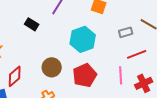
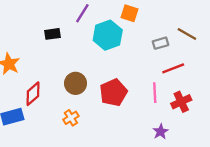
black rectangle: (32, 24) -> (53, 34), turned -40
cyan hexagon: (83, 39) -> (108, 35), moved

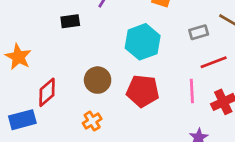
cyan hexagon: (108, 35) -> (143, 42), moved
red pentagon: (113, 93) -> (143, 91), turned 30

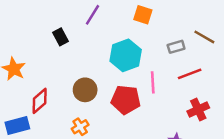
black rectangle: (70, 21) -> (60, 37), turned 70
pink line: (192, 91) -> (153, 82), moved

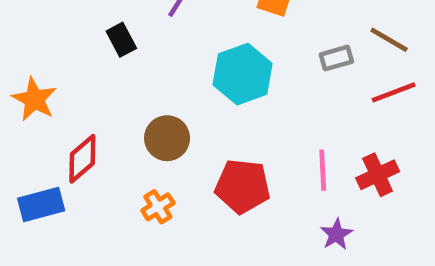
red line: (190, 74) -> (394, 92), moved
pink line: (153, 82) -> (323, 170), moved
red pentagon: (126, 100) -> (243, 186), moved

